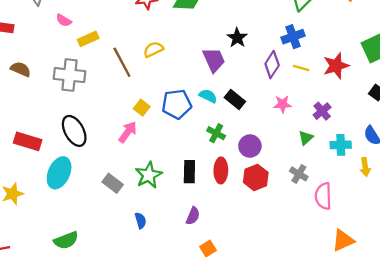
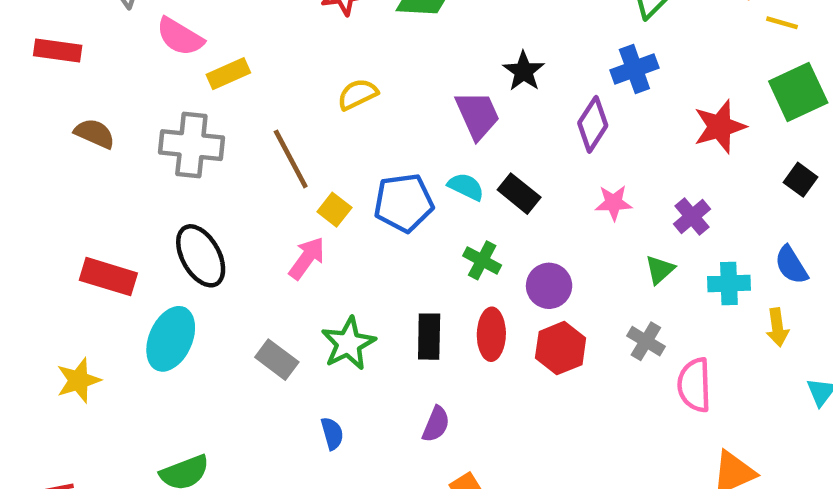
pink semicircle: (64, 20) -> (180, 37), size x1.5
brown line: (122, 62) -> (291, 159), moved
yellow line: (301, 68) -> (782, 23), moved

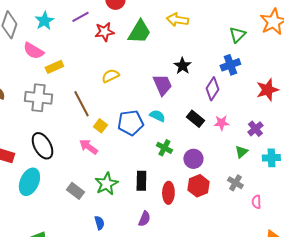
black rectangle: (519, 194) -> (195, 119), moved
pink arrow: (307, 258) -> (88, 147), turned -90
red ellipse: (491, 334) -> (168, 193), moved
pink semicircle: (694, 385) -> (256, 202), size x0.6

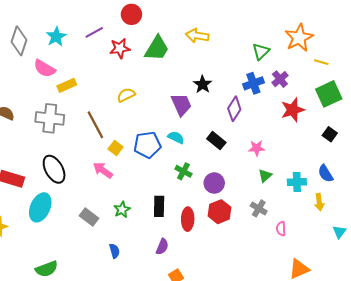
pink star: (221, 123) -> (257, 148), moved
purple cross: (255, 129) -> (280, 79), moved
green star: (106, 184) -> (122, 210), size x0.7

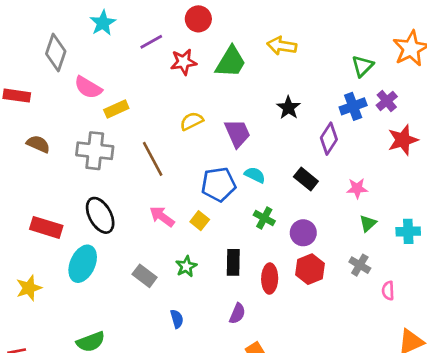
cyan star: (56, 37) -> (103, 23), moved
purple trapezoid: (181, 105) -> (237, 133), moved
yellow square: (116, 148) -> (200, 221), moved

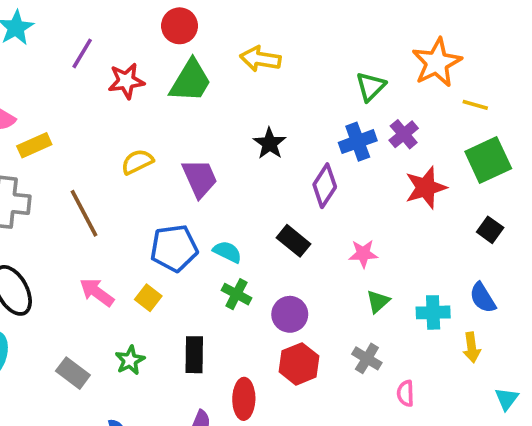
red circle: (198, 19) -> (180, 26), moved
purple line: (151, 42) -> (82, 53), turned -30
cyan semicircle: (255, 175) -> (227, 252), moved
red ellipse: (270, 279) -> (244, 399), moved

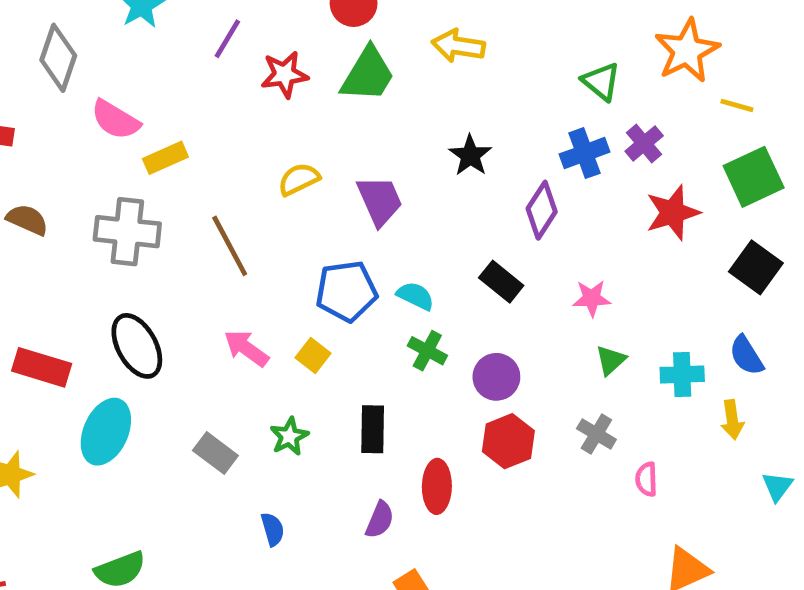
green triangle: (371, 86) -> (601, 82), turned -36
black square: (490, 230) -> (756, 267), size x1.5

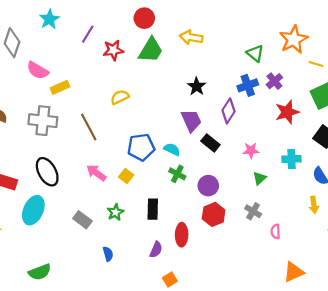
purple trapezoid: (380, 201) -> (191, 121), moved
cyan cross: (682, 374) -> (291, 159), moved

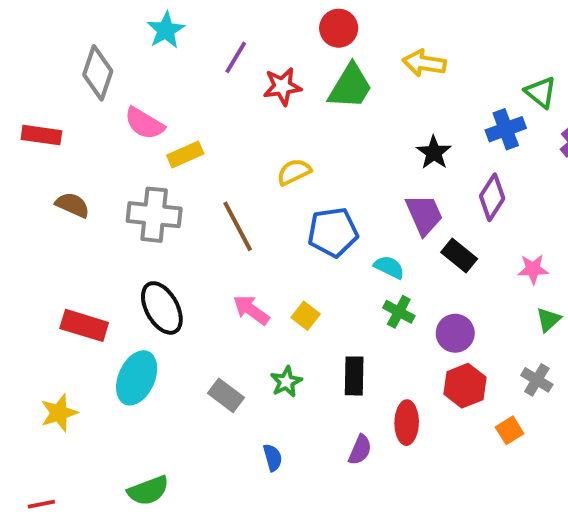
blue cross: (248, 85) -> (506, 129), moved
blue pentagon: (141, 147) -> (333, 232), moved
orange square: (170, 280) -> (510, 430), moved

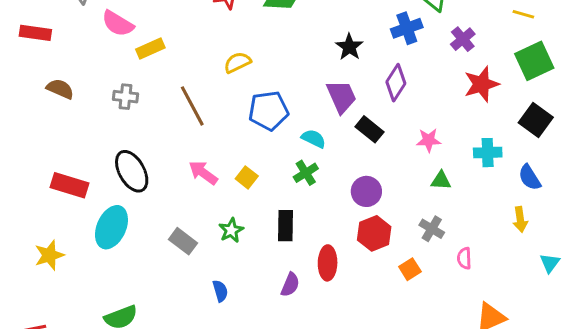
gray cross: (154, 215) -> (125, 97), size x0.6
green cross: (399, 312) -> (306, 173), moved, turned 30
green triangle: (548, 320) -> (441, 181), turned 45

